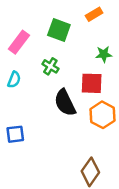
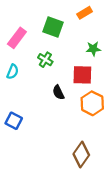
black semicircle: (65, 103) -> (58, 92), size x0.6
blue square: (15, 134) -> (14, 121), turned 35

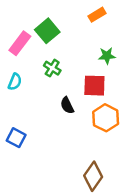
green square: (53, 27) -> (47, 31), moved, turned 30

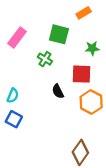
green square: (47, 31) -> (59, 34), moved, turned -36
cyan semicircle: (15, 82) -> (13, 96), moved

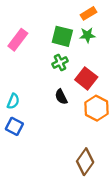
green star: (92, 48) -> (87, 35), moved
green cross: (45, 59) -> (60, 62), moved, turned 32
red square: (81, 74) -> (86, 78), turned 36

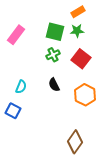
red square: (86, 78) -> (81, 59), moved
cyan semicircle: (13, 101) -> (21, 87), moved

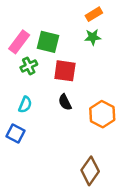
green square: (55, 32) -> (48, 42), moved
green cross: (53, 55) -> (29, 66), moved
red square: (81, 59) -> (65, 71), moved, turned -30

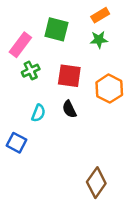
green square: (48, 42) -> (56, 29), moved
cyan semicircle: (25, 105) -> (38, 113), moved
orange hexagon: (102, 114) -> (109, 89), moved

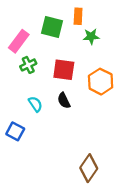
orange rectangle: (100, 15) -> (78, 16), moved, turned -56
cyan semicircle: (38, 113) -> (35, 104), turned -56

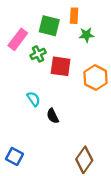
green cross: (28, 65) -> (38, 54), moved
black semicircle: (64, 101) -> (53, 116), moved
blue square: (15, 131) -> (14, 156), moved

